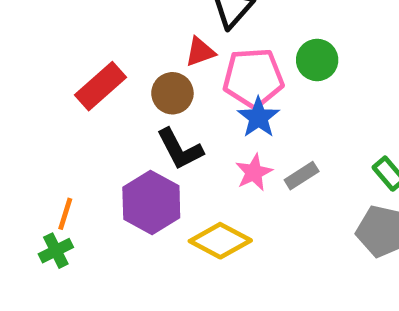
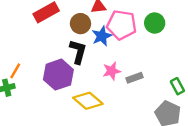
blue star: (258, 117) -> (102, 36), moved
black L-shape: (180, 149) -> (78, 52), turned -150

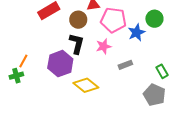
green circle: (155, 23) -> (154, 19), moved
blue star: (102, 36) -> (137, 33), moved
pink star: (112, 71) -> (104, 46), moved

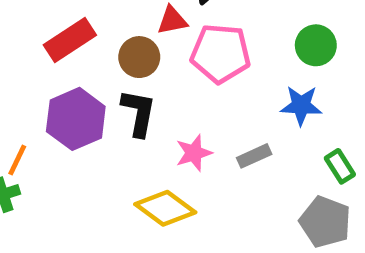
blue star: (137, 33) -> (301, 105), moved, turned 30
pink star: (104, 46) -> (194, 153), moved
purple hexagon: (60, 64) -> (76, 119), moved

